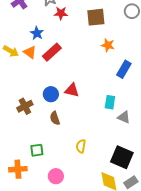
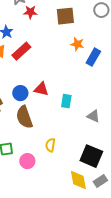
blue rectangle: (124, 69) -> (93, 57), moved
cyan rectangle: (110, 102) -> (66, 101), moved
brown semicircle: (55, 118) -> (24, 117), size x1.6
pink circle: (56, 176) -> (27, 161), moved

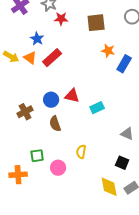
cyan rectangle: (66, 101) -> (97, 108), turned 56
gray triangle: (93, 116) -> (127, 134), moved
brown semicircle: (24, 117) -> (55, 124), size x0.7
black square: (91, 156) -> (122, 163), size x0.6

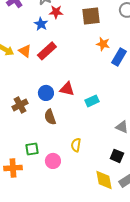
blue star: (37, 39) -> (41, 24), moved

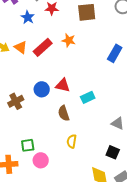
blue star: (41, 24) -> (28, 17), moved
orange star: (103, 44) -> (69, 40), moved
brown semicircle: (50, 117) -> (64, 113), moved
pink circle: (53, 161) -> (41, 160), moved

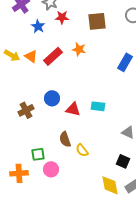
red triangle: (63, 85) -> (73, 109), moved
cyan rectangle: (88, 97) -> (98, 106), turned 32
brown semicircle: (64, 113) -> (65, 139), moved
yellow semicircle: (72, 141) -> (82, 150), turned -48

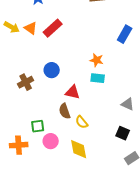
orange star: (79, 49) -> (97, 60), moved
red triangle: (73, 109) -> (73, 92), moved
yellow diamond: (110, 185) -> (79, 149), moved

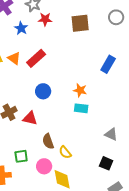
blue circle: (52, 70) -> (43, 91), moved
red triangle: (73, 92) -> (30, 118), moved
pink circle: (51, 141) -> (44, 166), moved

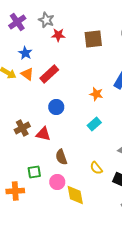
blue star: (21, 28) -> (25, 53), moved
orange star: (80, 90) -> (96, 94), moved
cyan rectangle: (81, 108) -> (94, 124), turned -48
yellow semicircle: (65, 152) -> (96, 168), moved

